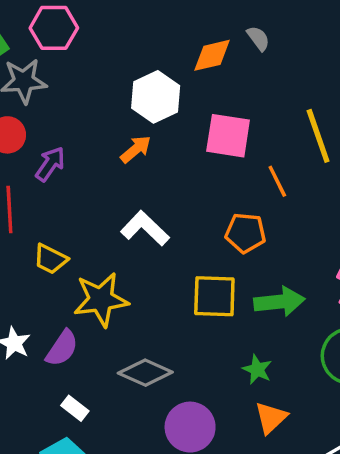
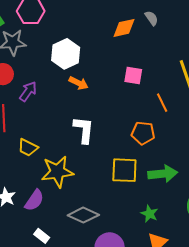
white hexagon: (156, 97) -> (66, 54), moved
pink square: (228, 136) -> (133, 75), size x0.7
orange arrow: (136, 149) -> (79, 83), turned 66
white L-shape: (145, 228) -> (84, 130), turned 52

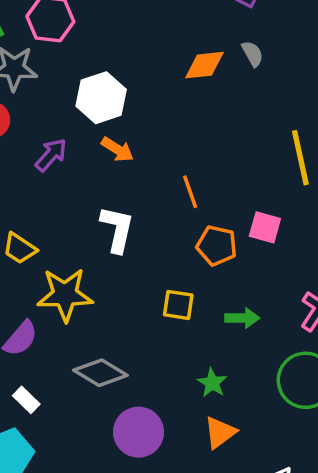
pink square: (133, 75) -> (265, 227), moved
purple arrow: (28, 91) -> (51, 155), moved
orange line: (162, 103) -> (190, 192), moved
yellow square: (124, 170) -> (178, 305), size x0.7
green arrow: (163, 174) -> (242, 318), size x0.7

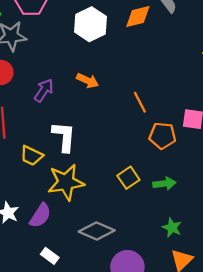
white hexagon: (101, 98) -> (90, 24), moved
white L-shape: (117, 229) -> (64, 137), moved
yellow square: (178, 305) -> (128, 178), moved, turned -35
green arrow: (242, 318) -> (164, 184), moved

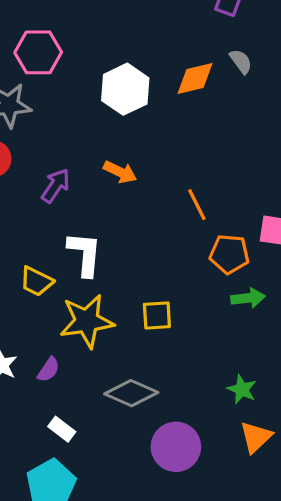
yellow square: (128, 178) -> (157, 315), moved, turned 30
green arrow: (164, 184) -> (248, 298), moved
purple semicircle: (40, 215) -> (49, 370), size x0.7

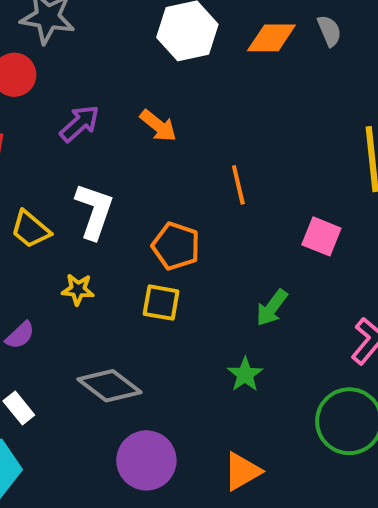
orange pentagon: (229, 254) -> (176, 246), moved
green arrow: (248, 298) -> (272, 308), turned 120
yellow star: (87, 321) -> (78, 290), size x0.5
green star: (242, 389) -> (245, 374), moved

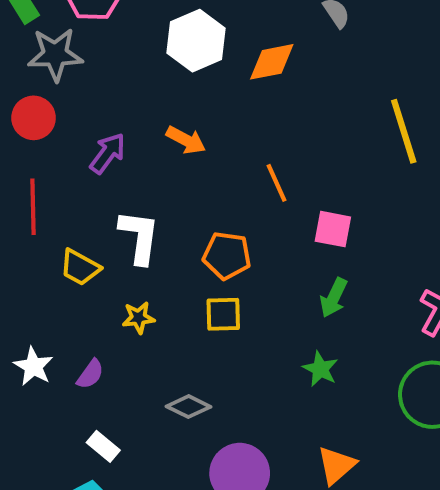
orange diamond: (271, 38) -> (272, 62), moved
pink square: (321, 236) -> (333, 229), moved
gray diamond: (109, 386) -> (189, 407), size x0.7

